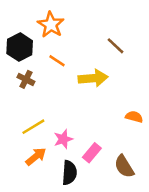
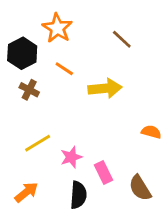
brown line: (115, 46) -> (122, 39), moved
pink rectangle: (92, 153) -> (104, 173), turned -66
orange arrow: (36, 157) -> (26, 192), moved

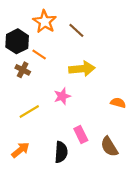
brown line: (122, 39) -> (76, 30), moved
orange line: (64, 69) -> (39, 55), moved
pink star: (71, 157) -> (62, 96), moved

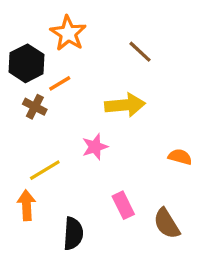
brown line: (76, 30) -> (140, 52), moved
orange line: (39, 55) -> (60, 83), turned -64
orange arrow: (20, 150) -> (26, 205), moved, turned -54
black semicircle: (61, 152) -> (73, 234), moved

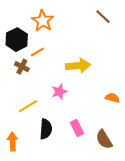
brown line: (140, 52) -> (103, 17), moved
orange arrow: (26, 205) -> (12, 142), moved
black semicircle: (73, 234) -> (46, 129), moved

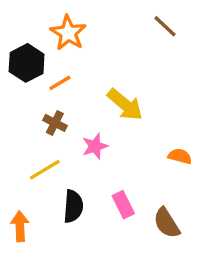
yellow arrow: (78, 66) -> (125, 105), turned 45
brown cross: (22, 67) -> (55, 123), moved

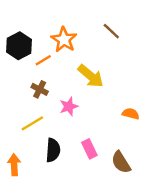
brown line: (165, 26) -> (111, 31), moved
orange star: (68, 33) -> (64, 40), moved

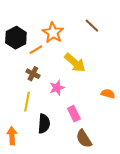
yellow line: (32, 123) -> (27, 102), turned -48
pink rectangle: (89, 149) -> (74, 114), moved
brown semicircle: (121, 162) -> (84, 139), moved

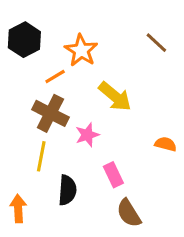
brown line: (92, 26) -> (156, 43), moved
black hexagon: (16, 38) -> (24, 40), moved
brown cross: (33, 74) -> (50, 113), size x1.6

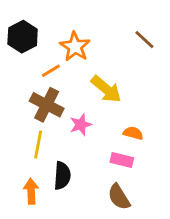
orange semicircle: (166, 144) -> (133, 133), moved
pink rectangle: (113, 175) -> (122, 160), moved, turned -50
orange arrow: (18, 209) -> (31, 191), moved

